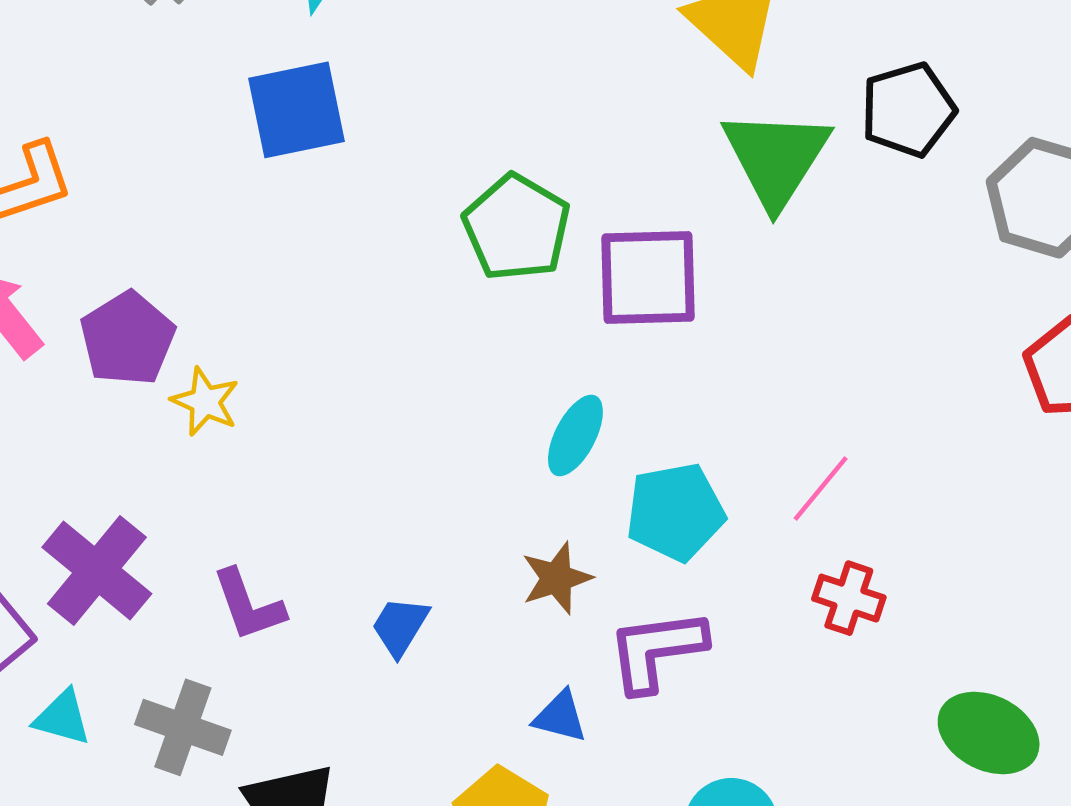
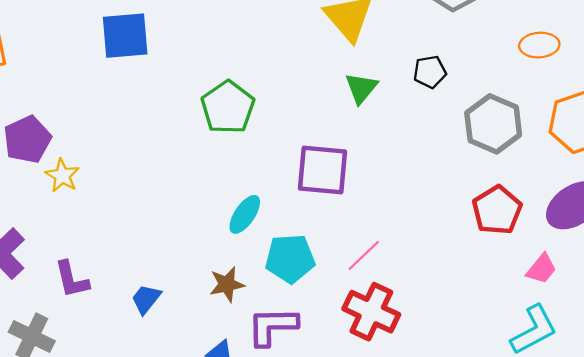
black pentagon: (908, 110) -> (430, 72), size x0.7
green triangle: (776, 158) -> (361, 88), size x0.6
purple square: (648, 277) -> (323, 170), moved
red cross: (849, 598) -> (371, 312), size x1.6

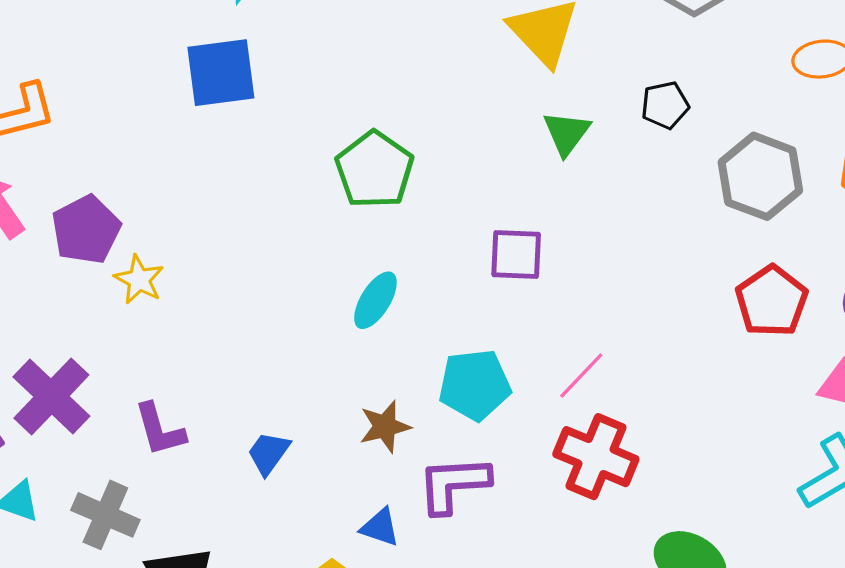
purple square: (323, 170) -> (516, 255), size x0.7
cyan ellipse: (245, 214) -> (375, 300), moved

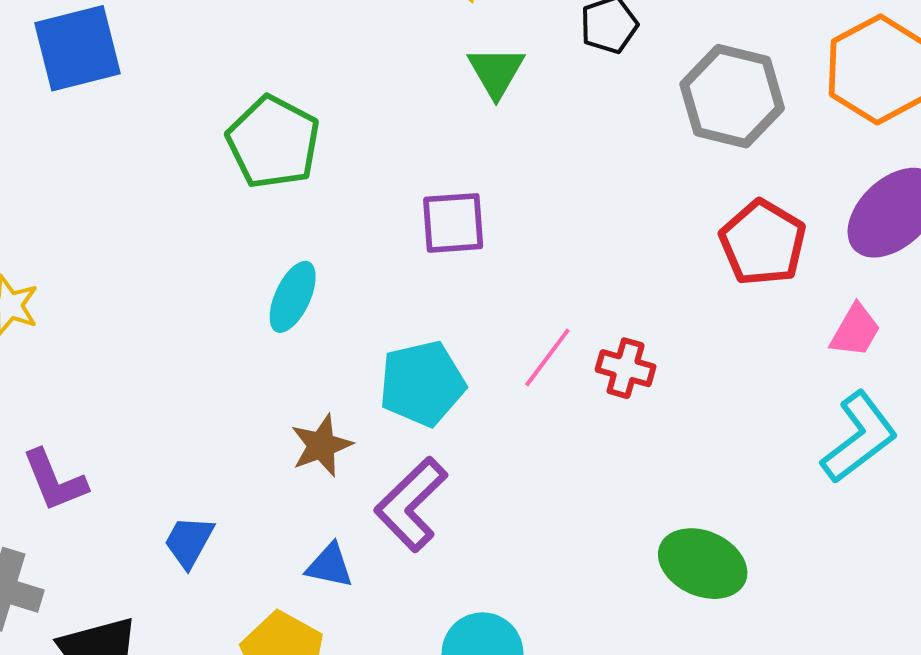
blue trapezoid: (269, 453) -> (189, 542), moved
red cross: (596, 457) -> (626, 368), moved, size x0.6
purple L-shape: (454, 484) -> (411, 504), turned -34

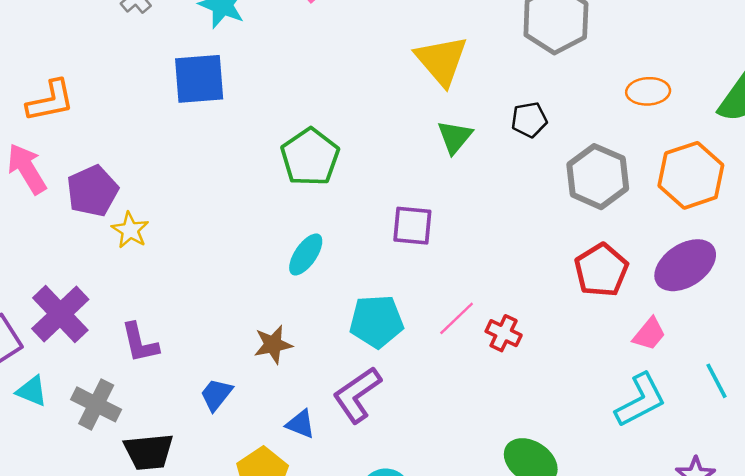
brown star: (321, 445) -> (273, 344), moved

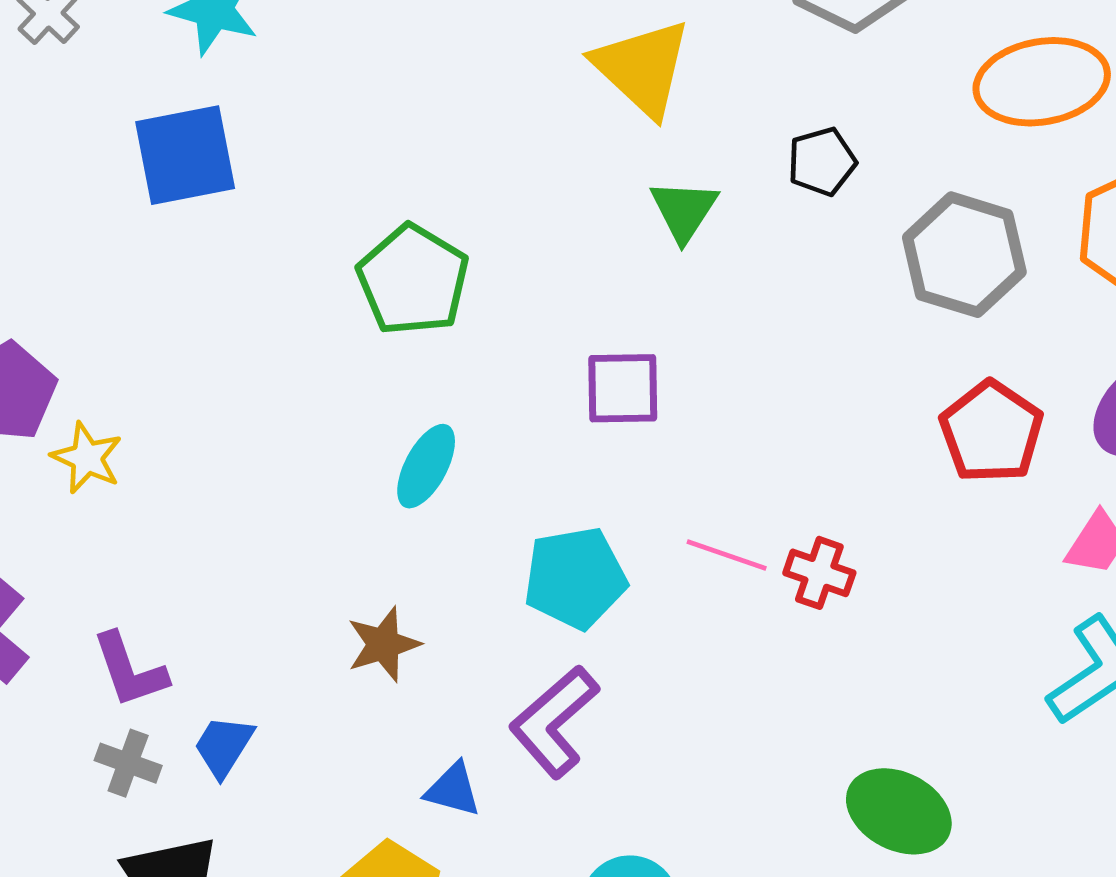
orange ellipse: (648, 91) -> (1042, 82), size x1.6
pink line: (457, 318) -> (727, 555), turned 69
blue trapezoid: (216, 395) -> (224, 746), moved
gray cross: (96, 404) -> (128, 763), moved, size x0.7

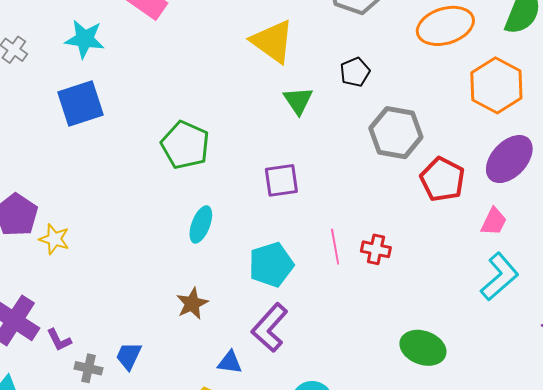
gray hexagon: (964, 255) -> (396, 133), moved
pink line: (727, 555) -> (335, 247), turned 68
purple L-shape: (130, 670) -> (59, 340), moved, size x0.7

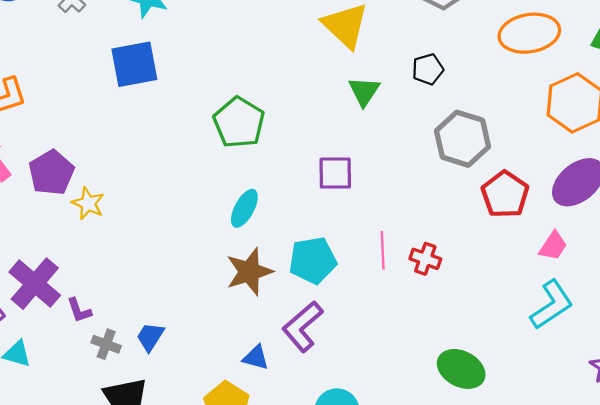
brown star: (192, 303) -> (249, 272), moved, size x1.4

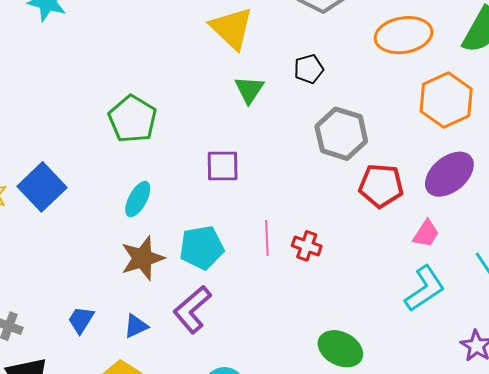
blue square: (134, 64) -> (42, 187), moved, turned -33
red pentagon: (505, 194) -> (381, 186), turned -30
blue trapezoid: (150, 337) -> (81, 320), moved
blue triangle: (256, 358) -> (136, 326), moved, turned -40

